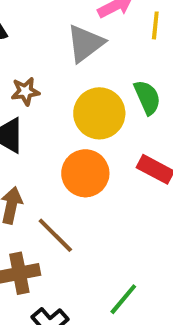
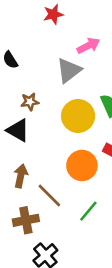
orange circle: (85, 173) -> (82, 166), moved
green line: (123, 299) -> (88, 211), moved

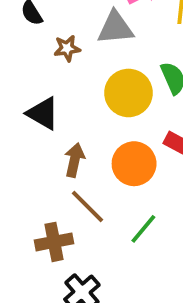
gray triangle: (69, 70) -> (115, 28), turned 32
brown star: (30, 102) -> (67, 48), moved
brown arrow: (21, 176) -> (74, 160), moved

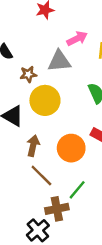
yellow circle: (128, 93) -> (45, 100), moved
brown cross: (54, 242) -> (57, 209), moved

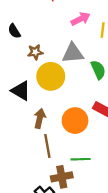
gray triangle: (59, 61) -> (73, 53), moved
brown line: (41, 175) -> (47, 146), turned 35
green line: (77, 190) -> (81, 159), turned 48

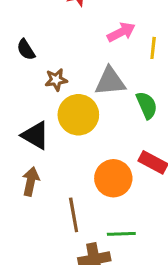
brown arrow: (40, 118) -> (31, 181), moved

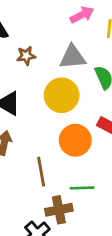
yellow circle: (78, 115) -> (62, 95), moved

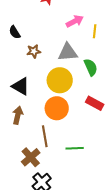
orange circle: (75, 140) -> (57, 108), moved
brown cross: (59, 210) -> (31, 157), moved, turned -30

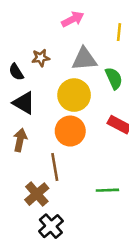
pink arrow: (75, 21) -> (73, 19), moved
black semicircle: (15, 32) -> (16, 72), moved
green line: (75, 148) -> (107, 190), moved

